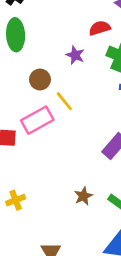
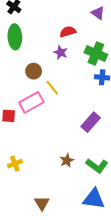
red semicircle: (100, 28) -> (68, 32), moved

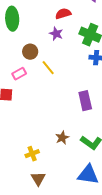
pink rectangle: (31, 102) -> (19, 74), moved, size x0.6
purple rectangle: (91, 122) -> (85, 101), turned -54
yellow cross: (15, 164) -> (32, 154), moved

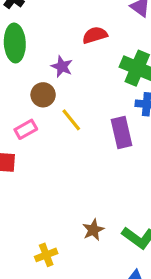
purple star: (56, 34) -> (62, 67), moved
purple rectangle: (85, 101) -> (122, 132), moved

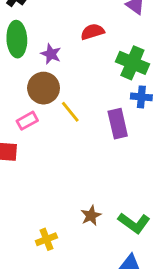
purple star: (62, 67) -> (51, 54), moved
brown circle: (43, 95) -> (44, 88), size x1.4

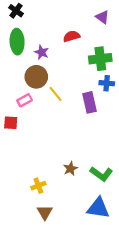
green cross: (132, 63) -> (100, 59), turned -30

